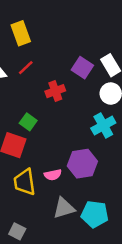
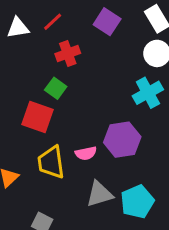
purple square: (82, 68) -> (107, 22), moved
red cross: (55, 91) -> (68, 53), moved
cyan pentagon: (95, 214) -> (137, 202), turned -30

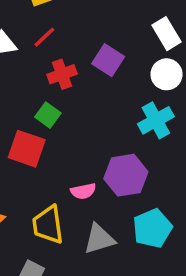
purple square: (107, 22) -> (108, 60), moved
yellow trapezoid: (51, 162) -> (48, 225), moved
cyan pentagon: (137, 202) -> (152, 228), moved

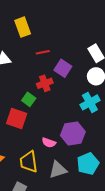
red line: (44, 37) -> (43, 52), moved, turned 32
red cross: (62, 74) -> (45, 83), moved
pink semicircle: (83, 191) -> (49, 143), turned 32

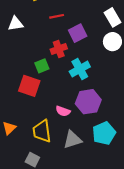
purple square: (63, 68) -> (78, 33), turned 30
green square: (29, 99) -> (42, 66), turned 32
cyan cross: (90, 102) -> (80, 69), moved

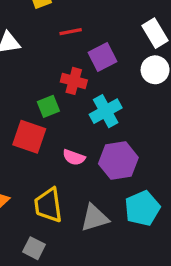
red cross: (59, 49) -> (74, 81), turned 35
pink semicircle: (63, 111) -> (74, 157), moved

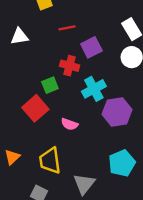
red square: (29, 137) -> (35, 108), turned 30
purple hexagon: (118, 161) -> (117, 112), moved
gray triangle: (95, 218) -> (84, 184), moved, turned -35

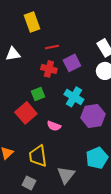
red cross: (69, 66) -> (49, 69), moved
cyan cross: (94, 89) -> (74, 97), turned -30

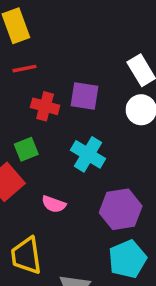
red line: (52, 47) -> (25, 69), moved
purple square: (72, 63) -> (85, 96), turned 36
purple hexagon: (93, 116) -> (121, 209), moved

